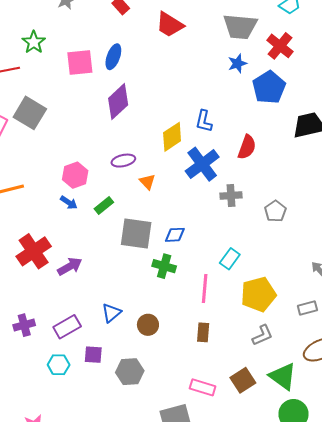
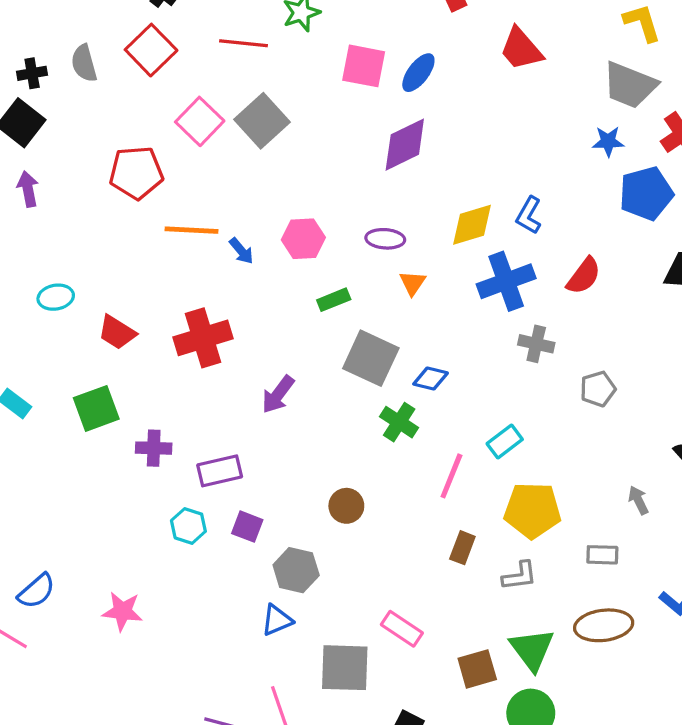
blue arrow: (69, 203) -> (241, 251), moved
purple arrow: (70, 266) -> (278, 394), moved, turned 140
blue triangle: (111, 313) -> (277, 620), moved
brown rectangle: (203, 332) -> (462, 548), moved
brown square: (243, 380) -> (477, 669), moved

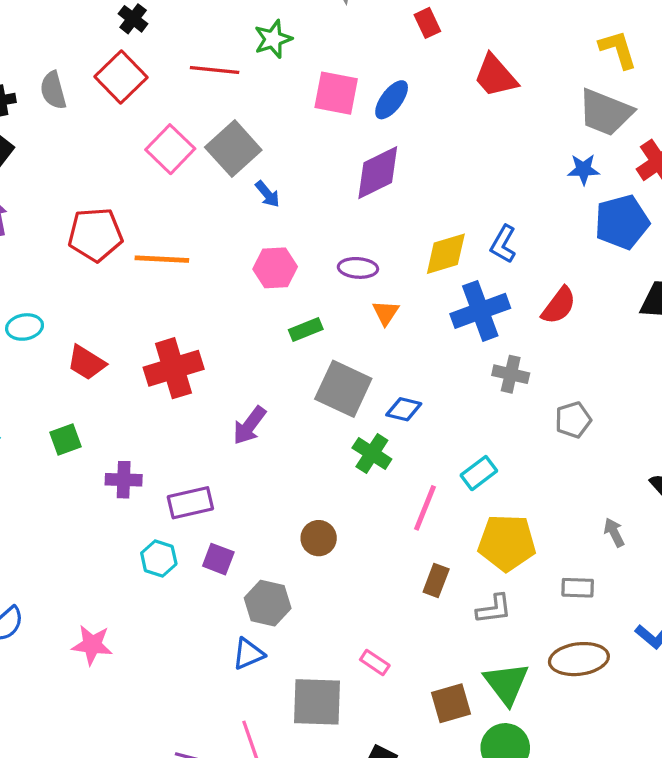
red pentagon: (136, 173) -> (95, 235), moved
blue arrow: (241, 251) -> (268, 194), moved
green square: (96, 408) -> (66, 440), size x0.7
pink rectangle: (402, 629) -> (375, 663), size x0.7

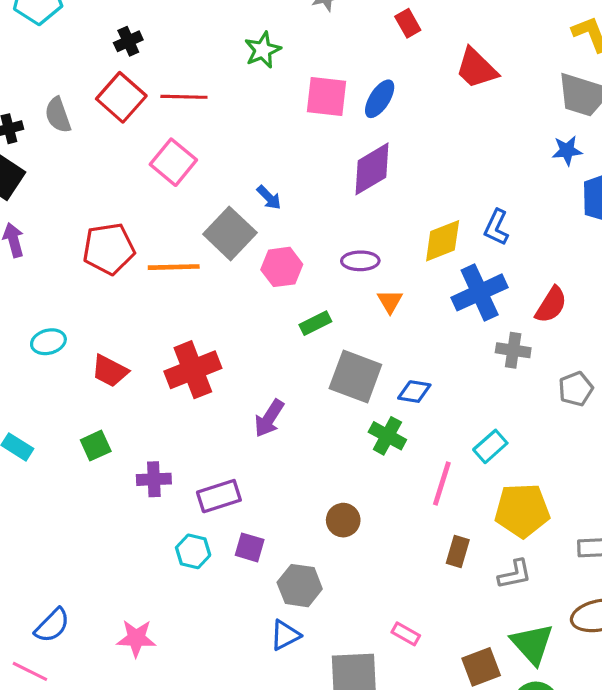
black cross: (133, 19) -> (128, 41), turned 32
red line: (215, 70) -> (184, 97), moved
gray square: (233, 149) -> (230, 233), moved
red semicircle: (559, 306) -> (551, 305), moved

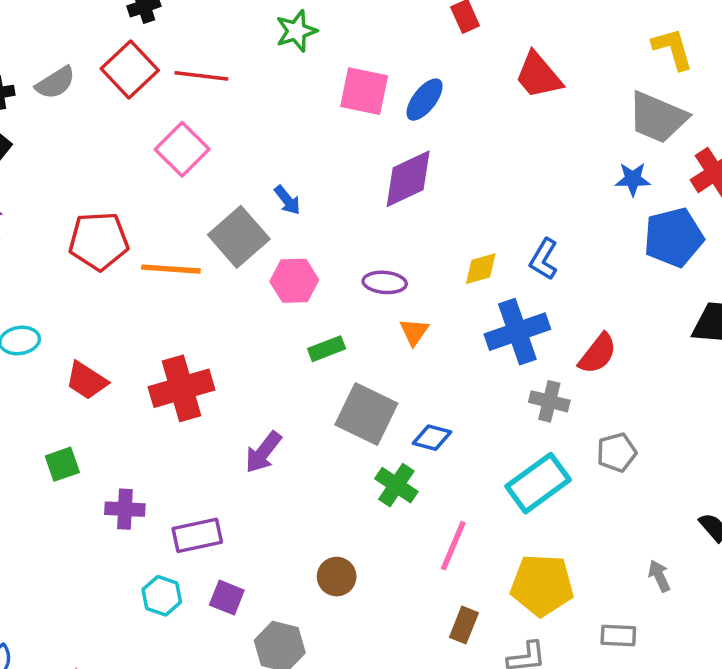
gray semicircle: (58, 115) -> (55, 83), turned -108
yellow diamond: (443, 241) -> (481, 269), size x0.7
cyan rectangle: (490, 446) -> (538, 483), moved, size x1.6

